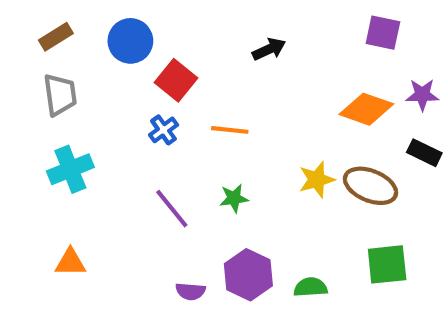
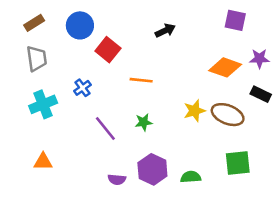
blue cross: (164, 130) -> (82, 88), moved

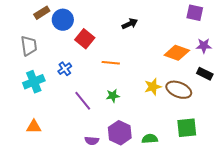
purple square: (235, 20) -> (195, 13), moved
brown rectangle: (34, 23) -> (42, 13), moved

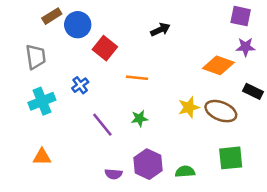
purple star: (204, 46) -> (246, 47), moved

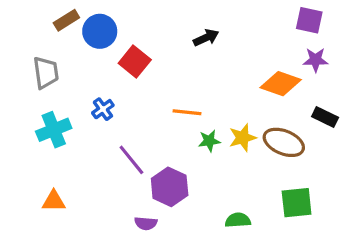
orange line: (137, 78) -> (187, 112), moved
green star: (139, 118) -> (209, 141), moved
purple hexagon: (148, 164) -> (170, 187), moved

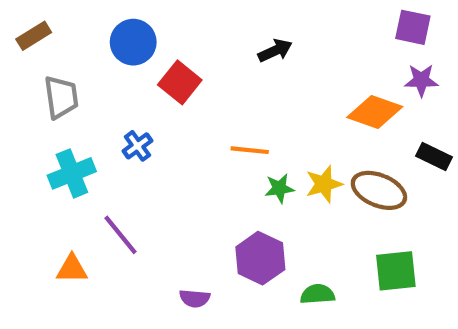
brown rectangle: (66, 20) -> (34, 36), moved
purple line: (131, 160) -> (121, 235), moved
purple hexagon: (170, 187) -> (260, 258), moved

